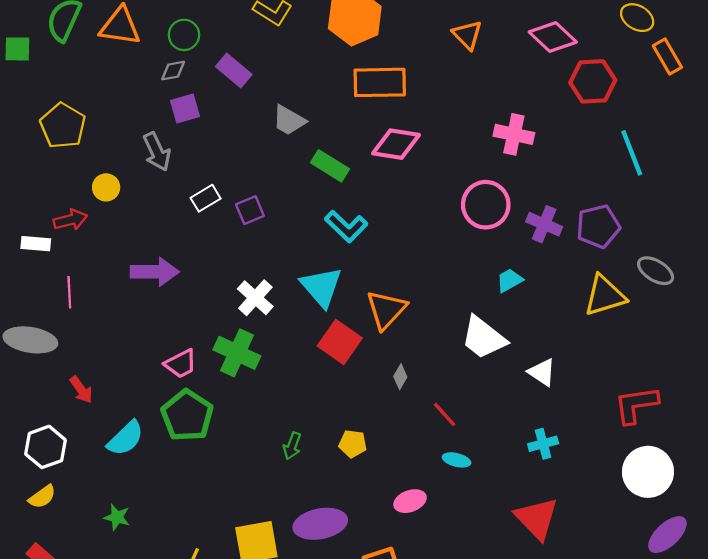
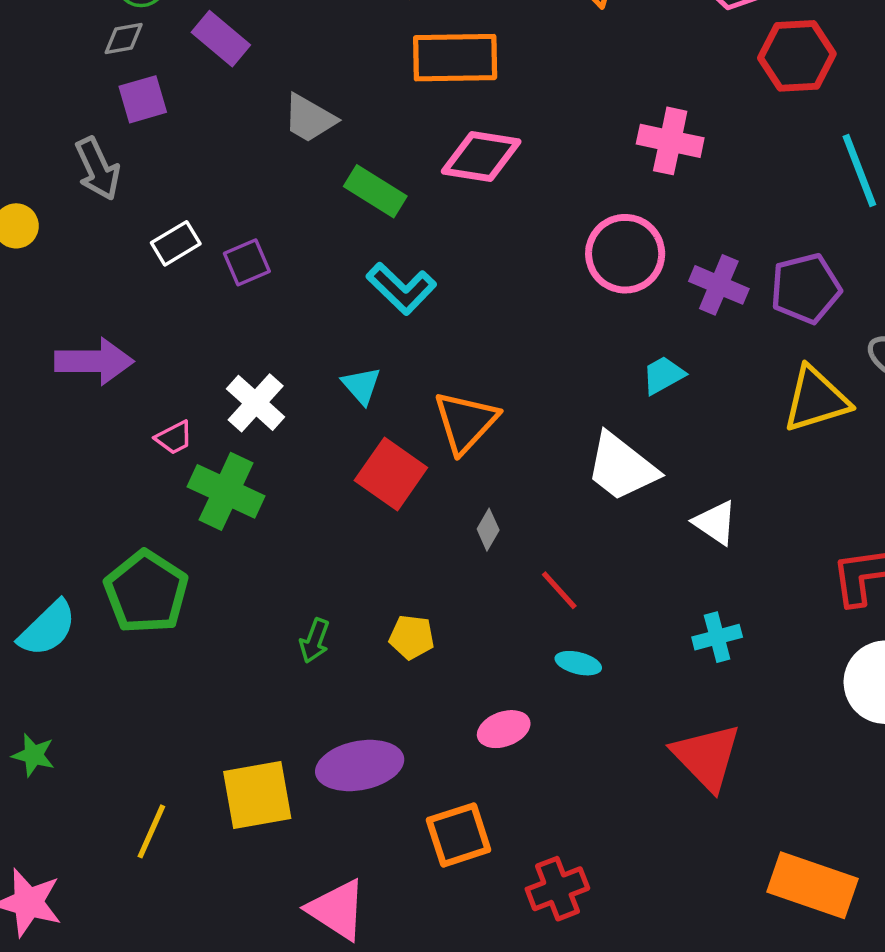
cyan triangle: (321, 287) -> (361, 386), size x0.6
pink trapezoid: (181, 364) -> (174, 438), moved, size x0.7

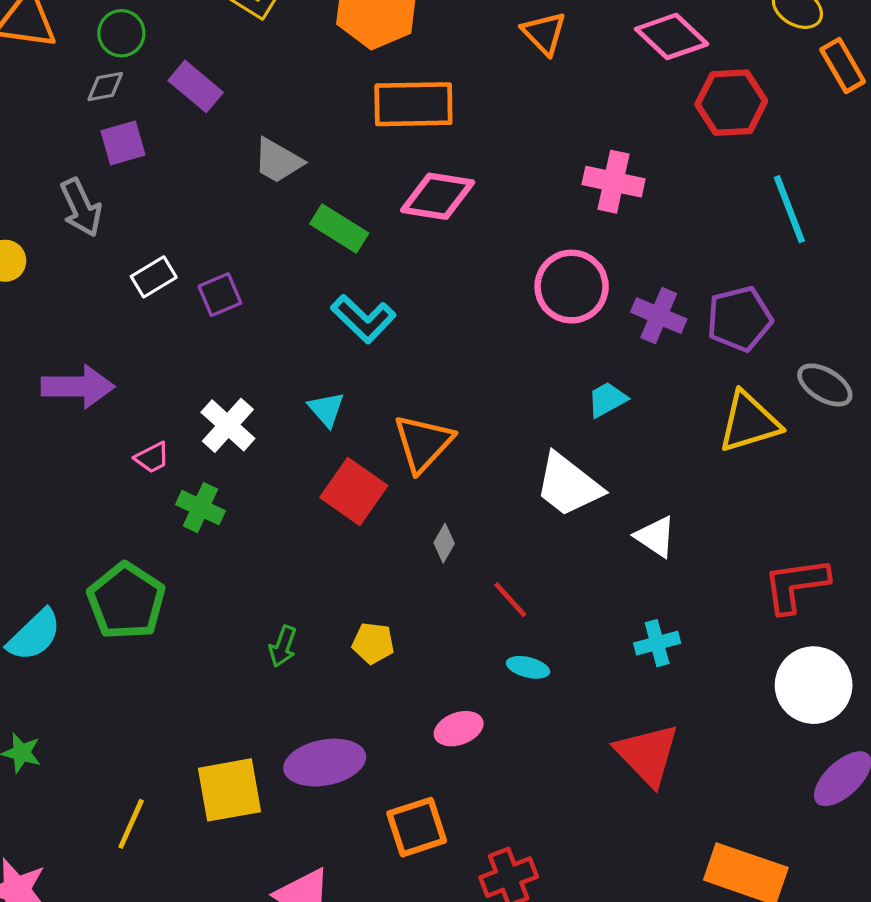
green cross: (226, 491) -> (200, 508), size x0.7

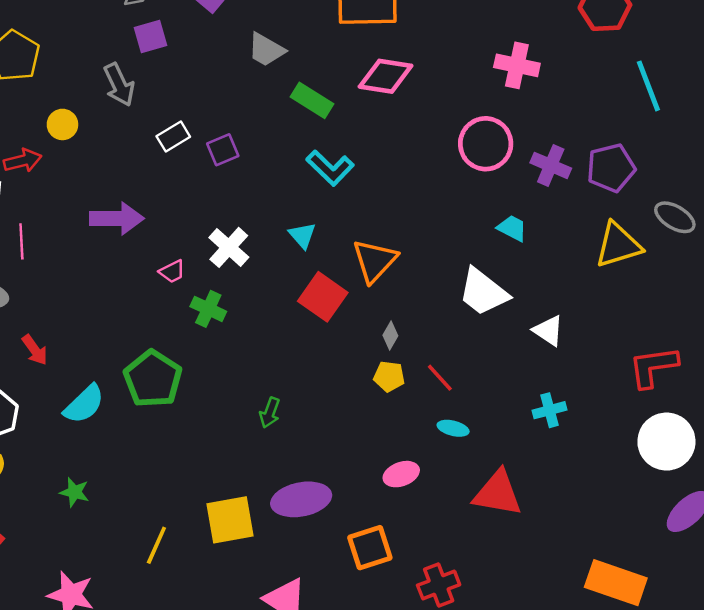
cyan trapezoid: (607, 399) -> (512, 228), turned 56
yellow pentagon: (373, 643) -> (389, 376), moved
red triangle: (647, 754) -> (498, 493), moved, turned -36

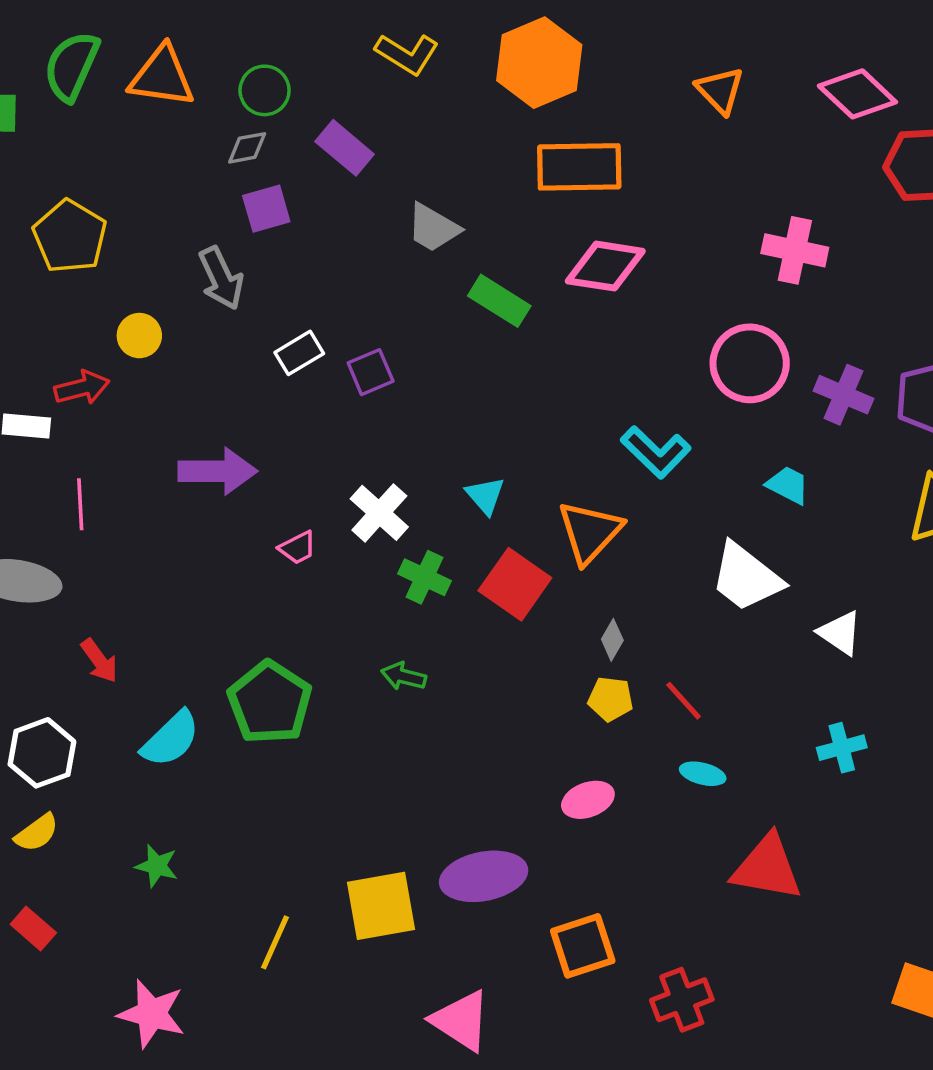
cyan L-shape: (330, 168) -> (656, 452), moved
green cross: (208, 309) -> (424, 577), moved
green arrow: (270, 413) -> (404, 676), moved, turned 84
pink ellipse: (401, 474) -> (588, 800), moved

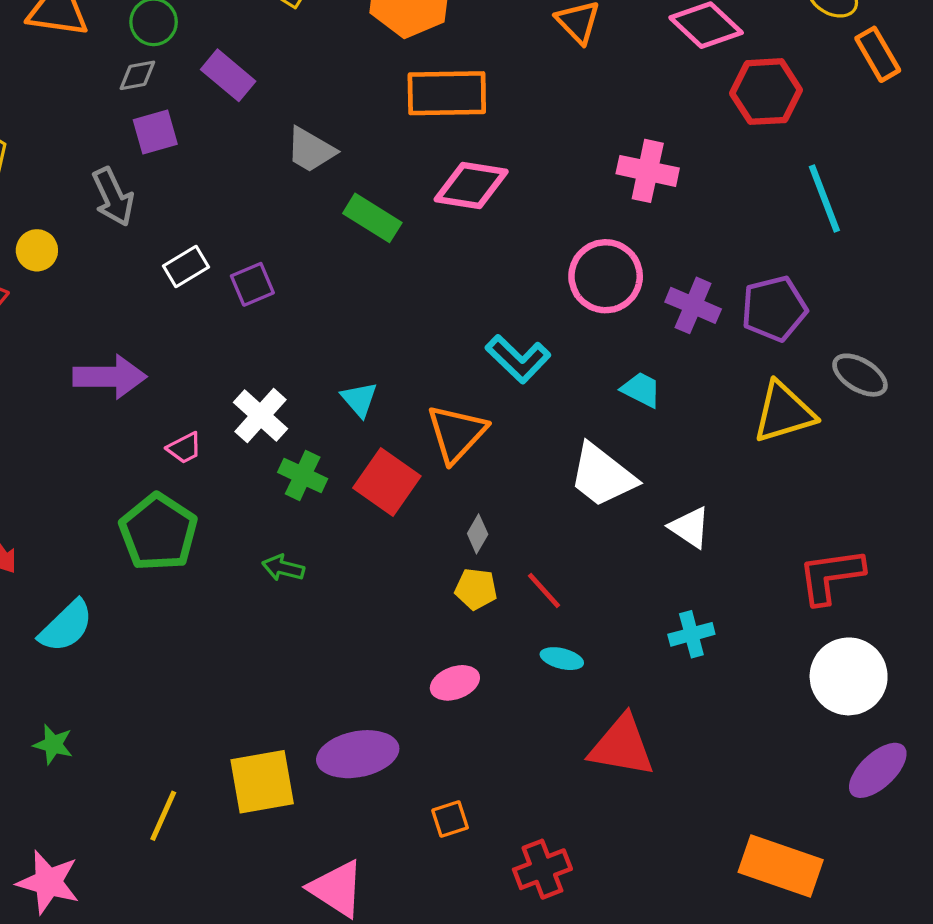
green pentagon: (270, 702) -> (158, 532), moved
orange square: (583, 946) -> (450, 819), size x0.6

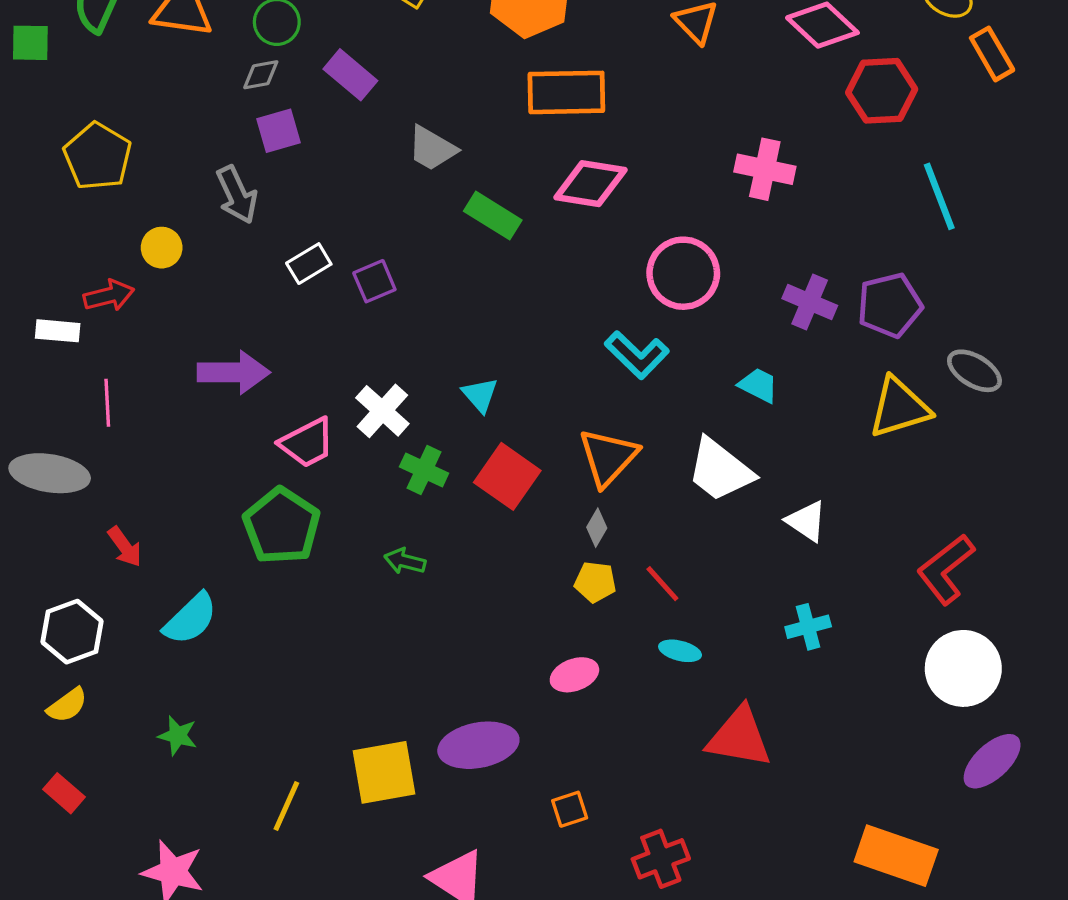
pink circle: (606, 276) -> (683, 273), moved
orange triangle: (457, 433) -> (608, 457), moved
pink trapezoid: (184, 448) -> (307, 443), size x1.6
red L-shape: (831, 576) -> (946, 569), turned -30

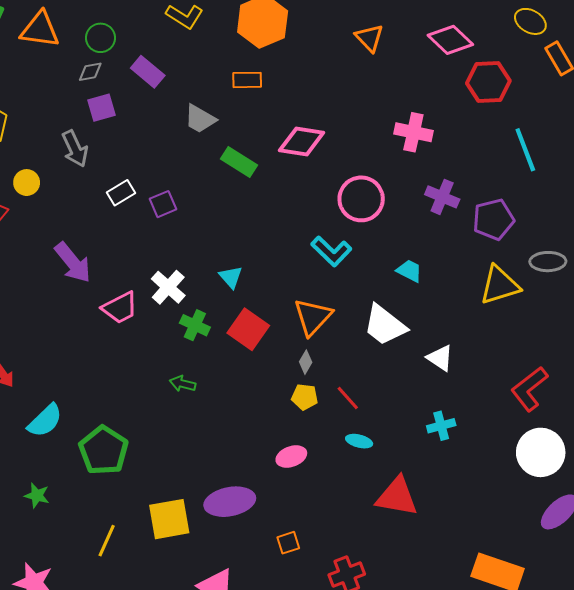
orange rectangle: (566, 92) -> (247, 80), moved, size x0.6
purple cross: (810, 302) -> (442, 197), moved
gray ellipse: (974, 371) -> (548, 262), turned -32
purple arrow: (234, 372) -> (73, 263), turned 51
green pentagon: (282, 526) -> (104, 450), moved

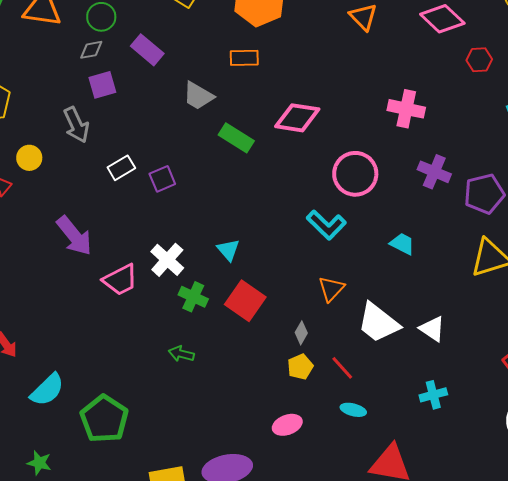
red hexagon: (488, 82) -> (479, 60), size x0.6
orange triangle: (313, 317) -> (331, 289), moved, size x0.7
white trapezoid: (385, 325) -> (378, 323), moved
yellow pentagon: (305, 397) -> (300, 367), turned -30

